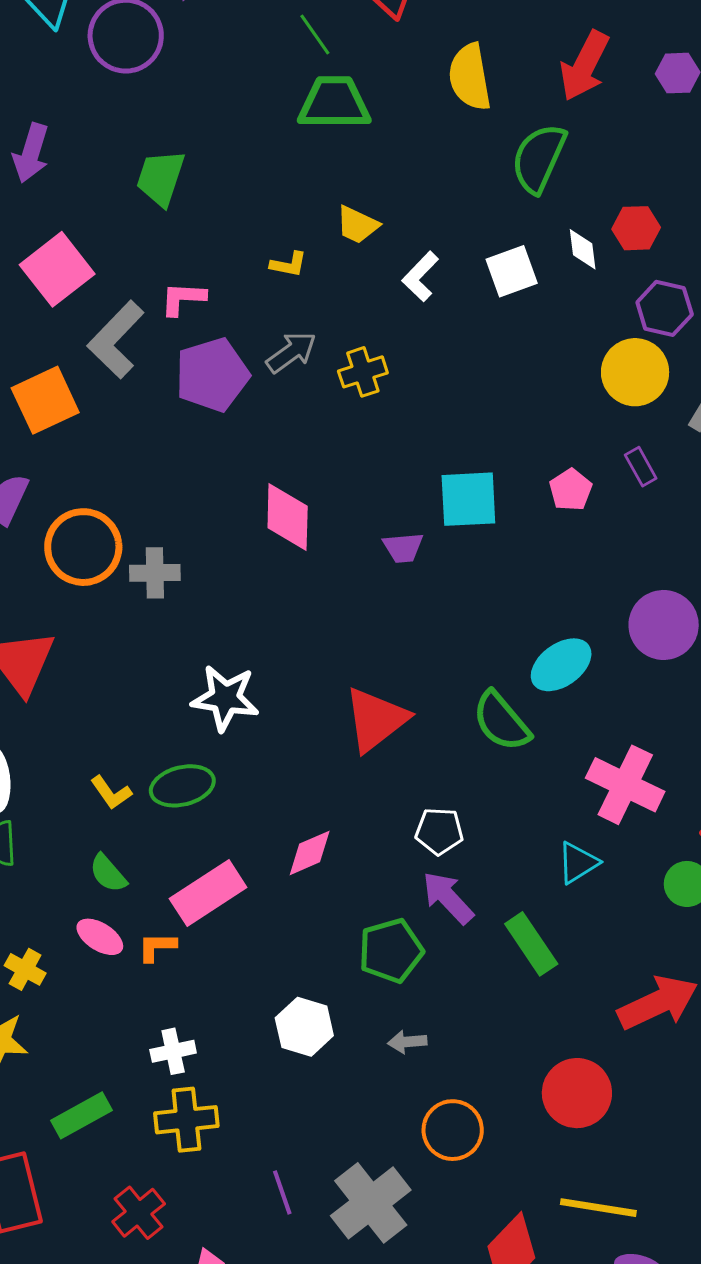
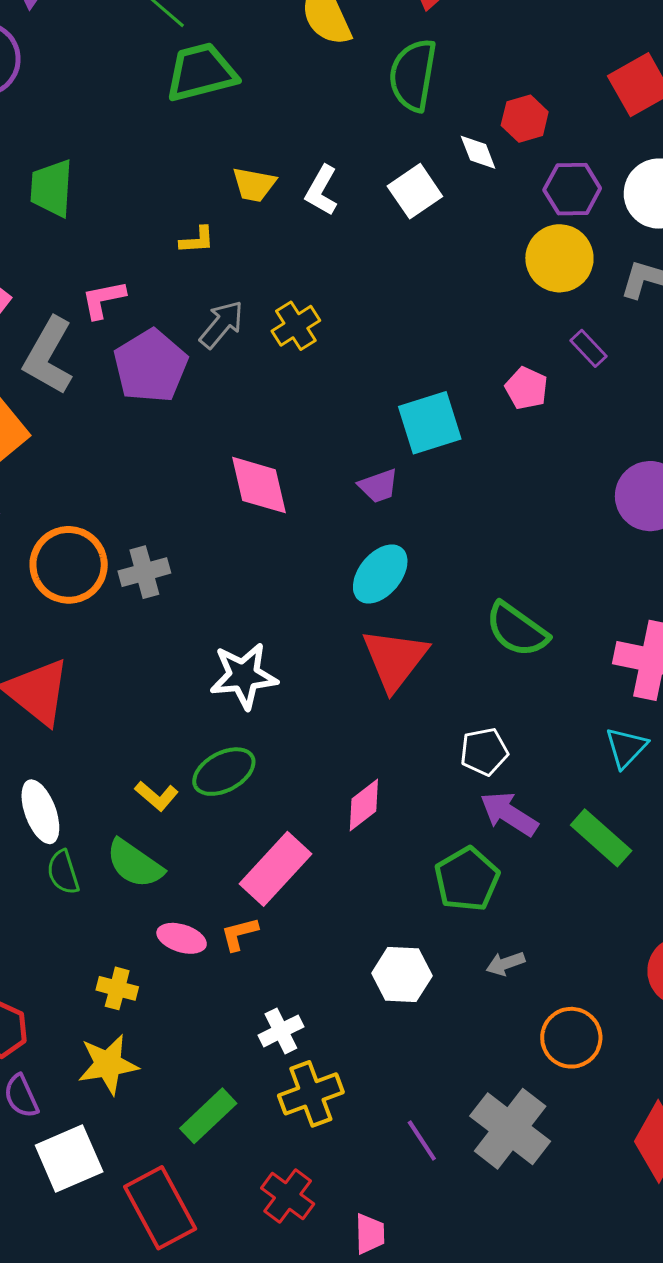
white L-shape: (420, 276) -> (322, 190), moved
cyan ellipse: (561, 665) -> (380, 574), moved
green semicircle: (108, 873) -> (135, 864), moved, size x1.4

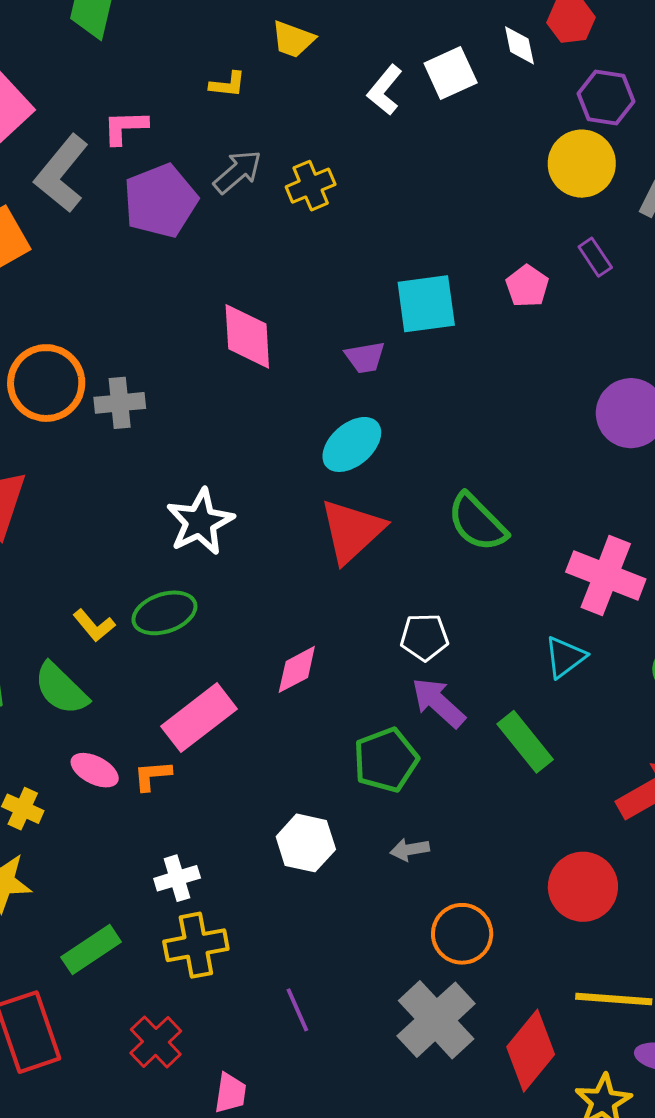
white L-shape: (322, 190) -> (385, 90), moved
white star: (244, 676) -> (200, 522), turned -30
gray cross: (510, 1129) -> (436, 1020), moved

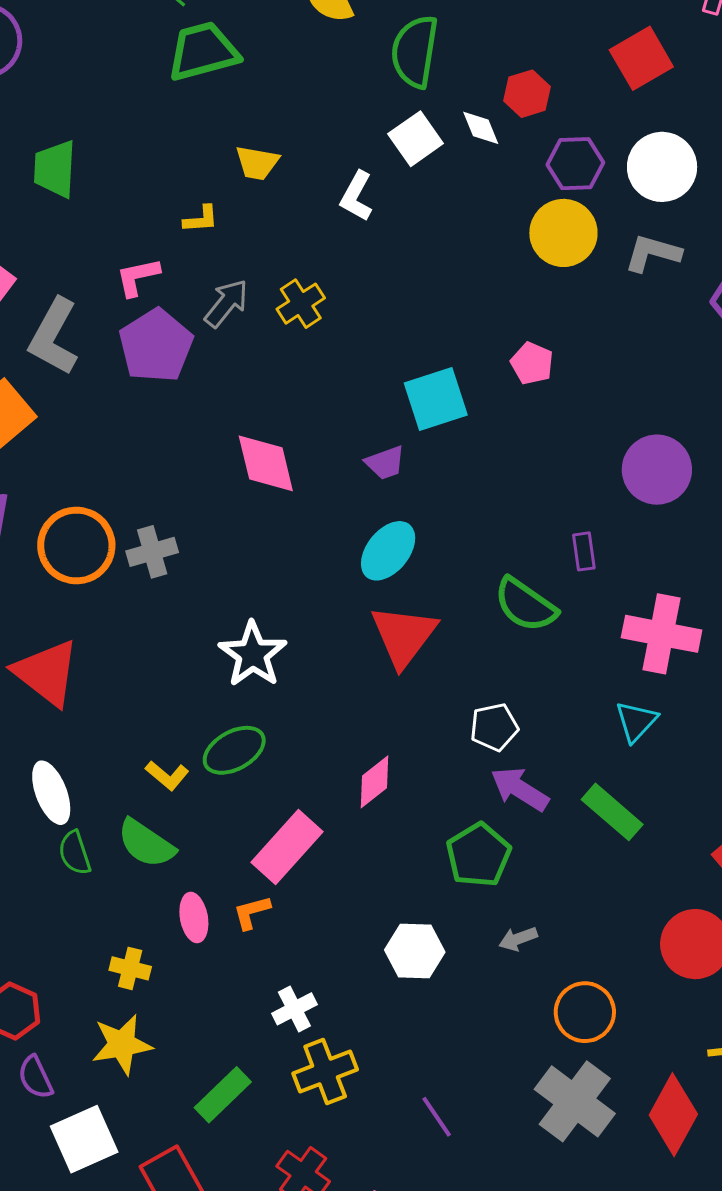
white square: (451, 73) -> (416, 139), moved
pink L-shape: (125, 127) -> (138, 277), moved
purple rectangle: (595, 257) -> (584, 551), moved, turned 36
pink ellipse: (95, 770) -> (194, 918), turned 63

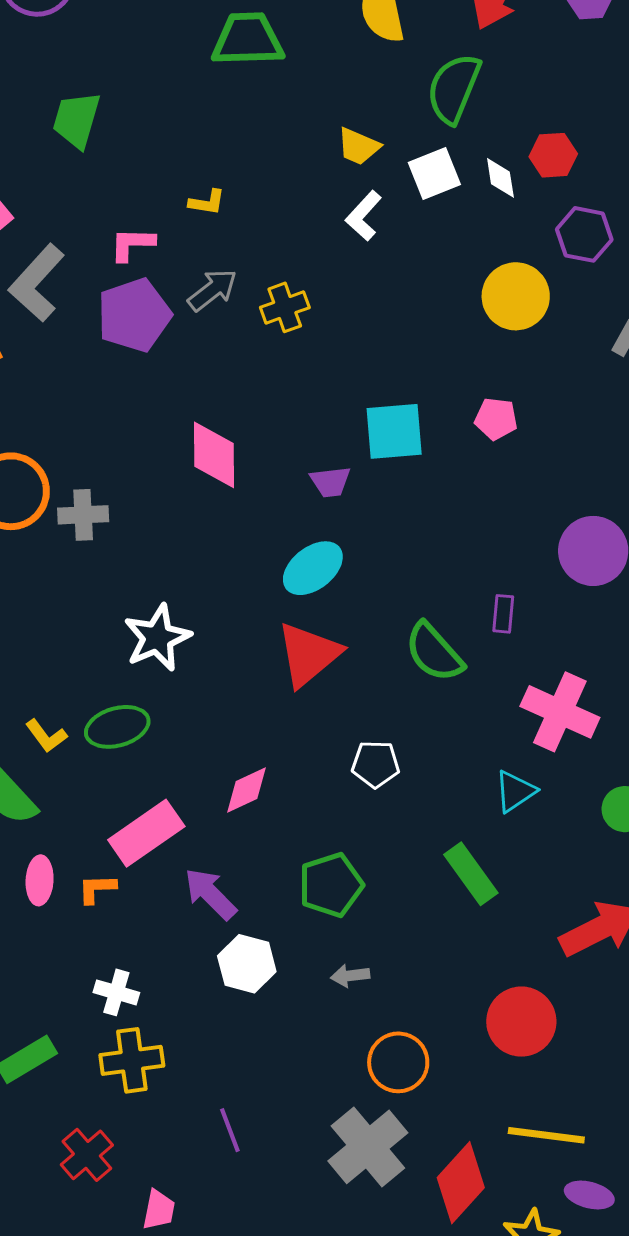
yellow trapezoid: (257, 163) -> (358, 146), moved
yellow circle: (563, 233) -> (516, 296), moved
pink pentagon: (532, 363) -> (496, 419), turned -30
purple arrow: (520, 789) -> (210, 894), moved
white cross: (294, 1009) -> (116, 992), turned 30

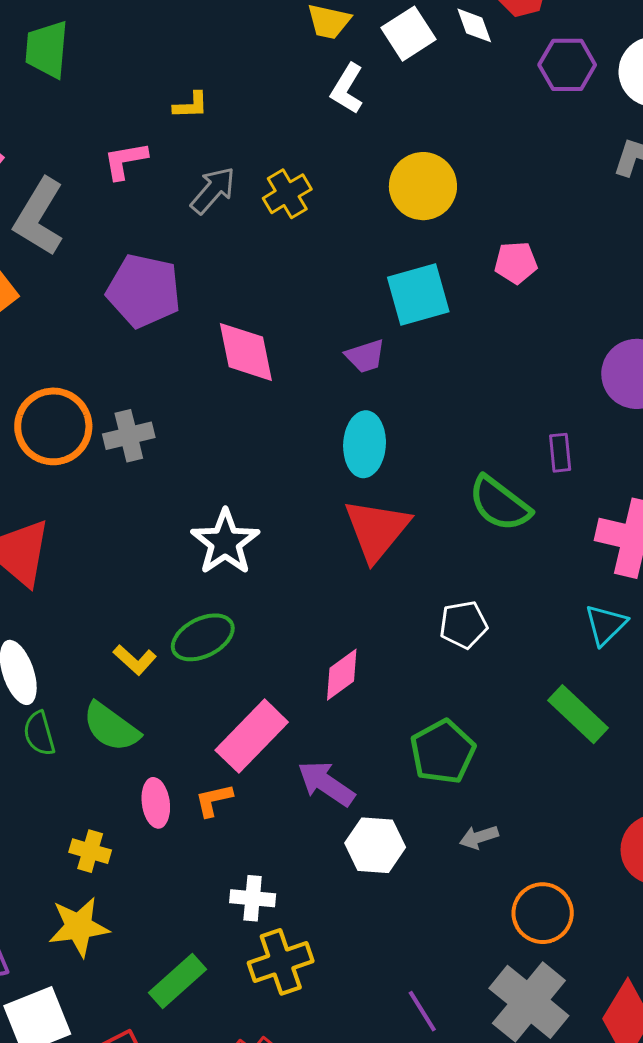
yellow circle: (516, 296) -> (423, 186), moved
purple pentagon: (134, 315) -> (144, 291), moved, turned -30
cyan ellipse: (313, 568) -> (365, 444), turned -38
purple line: (230, 1130) -> (422, 1011), moved

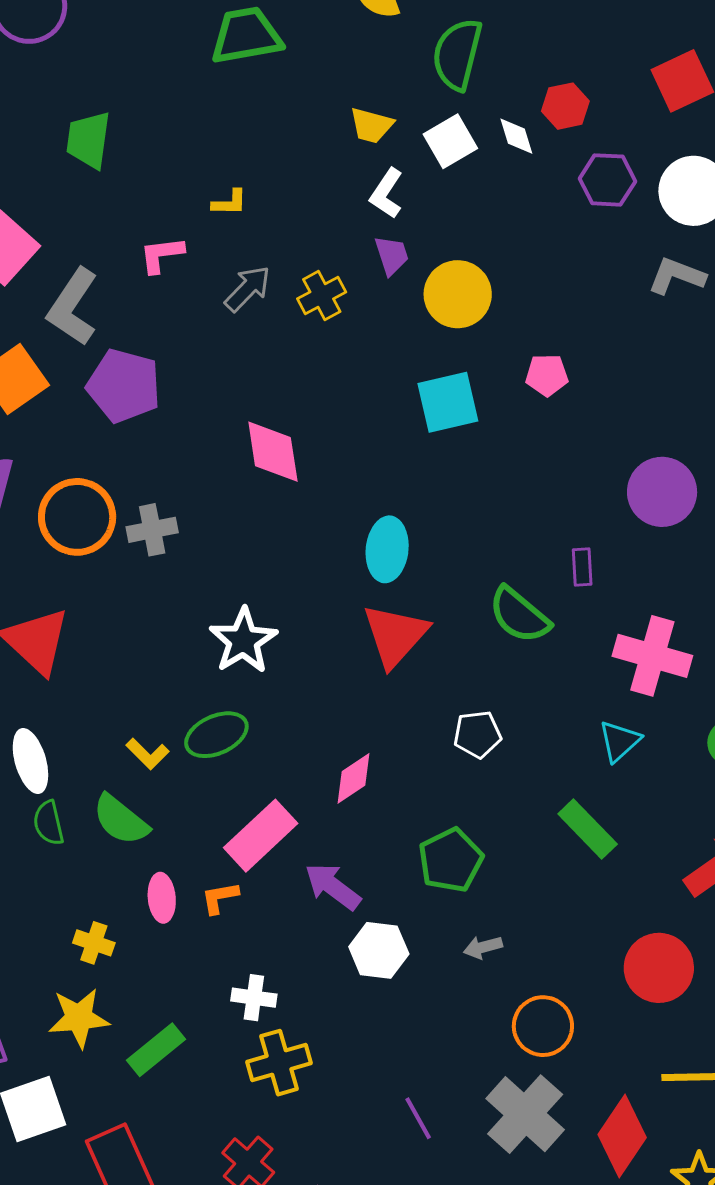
purple pentagon: (144, 291) -> (124, 386), moved
purple trapezoid: (365, 356) -> (392, 255), moved, turned -93
green rectangle: (178, 981) -> (156, 1050), moved

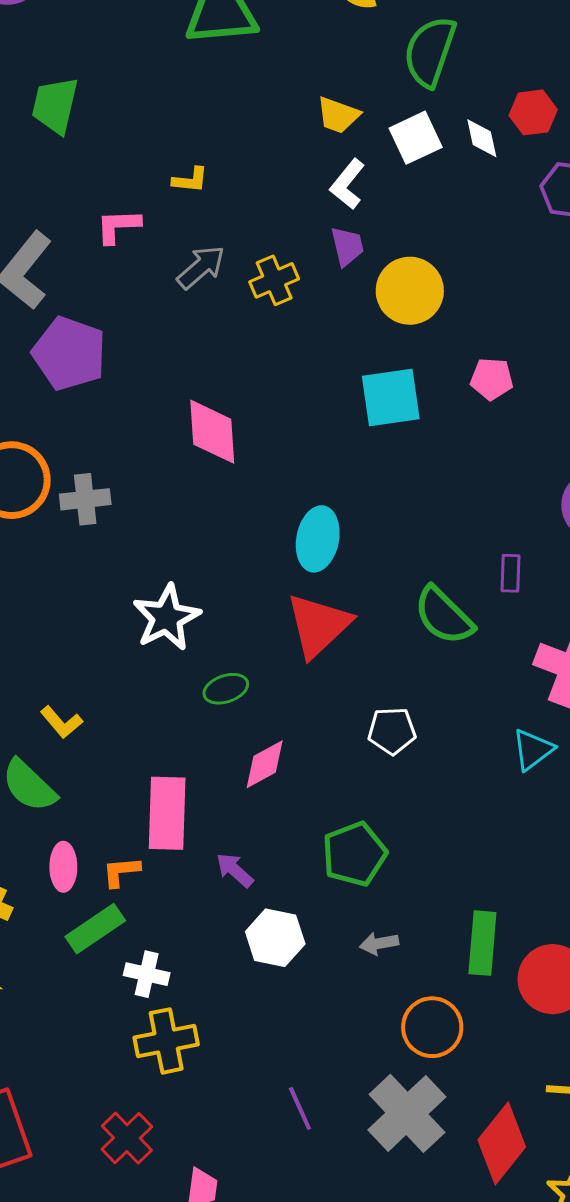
green ellipse: (216, 735) -> (226, 689), moved, size x0.7
green rectangle: (588, 829) -> (482, 943), moved, turned 44
pink rectangle: (261, 836) -> (167, 813), turned -50
purple arrow: (333, 886) -> (235, 870), size x0.7
green rectangle: (156, 1050) -> (95, 929), moved

